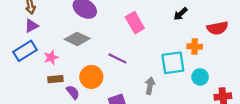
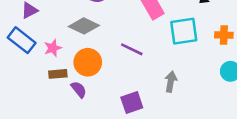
blue rectangle: (25, 51) -> (22, 40), turned 70
cyan square: (173, 63) -> (184, 31), moved
orange circle: (91, 77) -> (88, 62), moved

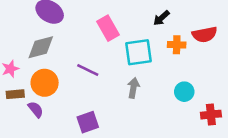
gray diamond: (84, 26) -> (41, 47), turned -40
orange cross: (224, 35) -> (177, 45), moved
gray arrow: (171, 82) -> (133, 88), moved

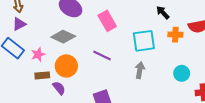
black arrow: (161, 18) -> (163, 13), turned 88
pink rectangle: (108, 28) -> (107, 21), moved
gray diamond: (41, 47) -> (63, 37), turned 40

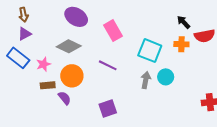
black arrow: (163, 13) -> (184, 22), moved
cyan square: (144, 41) -> (150, 51), turned 30
cyan circle: (182, 73) -> (166, 77), moved

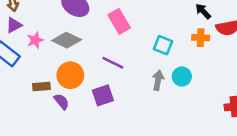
cyan square: (150, 51) -> (163, 45), size x0.7
pink star: (43, 64) -> (35, 40), moved
purple square: (108, 109) -> (103, 95), moved

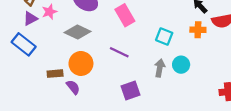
pink star: (35, 40) -> (49, 12), moved
purple square: (103, 95) -> (130, 90), moved

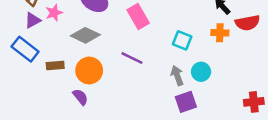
gray arrow: (160, 68) -> (177, 76), turned -30
brown rectangle: (55, 74) -> (55, 65), moved
purple square: (130, 90) -> (186, 102), moved

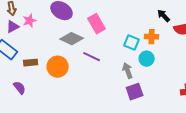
orange cross: (220, 33) -> (152, 37), moved
gray diamond: (85, 35) -> (72, 39), moved
cyan circle: (201, 72) -> (147, 59), moved
purple semicircle: (80, 97) -> (20, 88), moved

